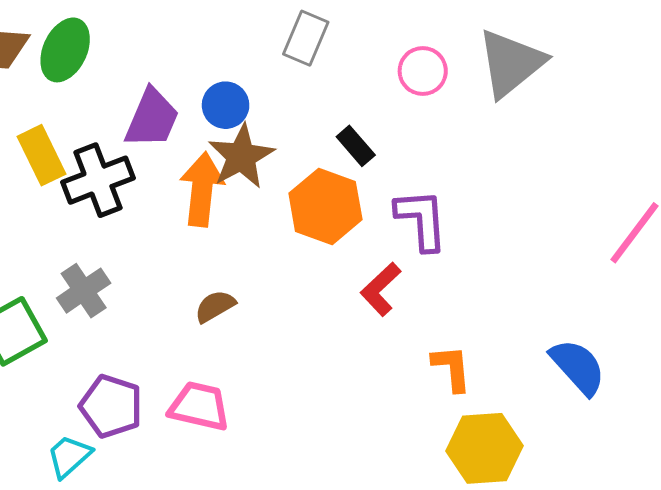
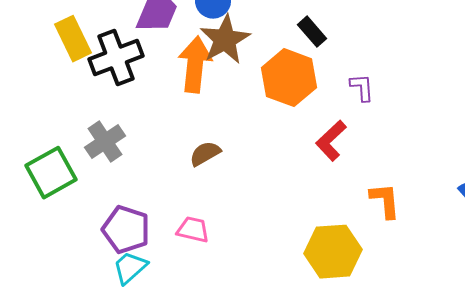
purple L-shape: (421, 220) -> (362, 88), size x0.6
pink trapezoid: (199, 406) -> (193, 230), size x0.7
yellow hexagon: (485, 448) -> (333, 252), moved
cyan trapezoid: (69, 456) -> (130, 268), moved

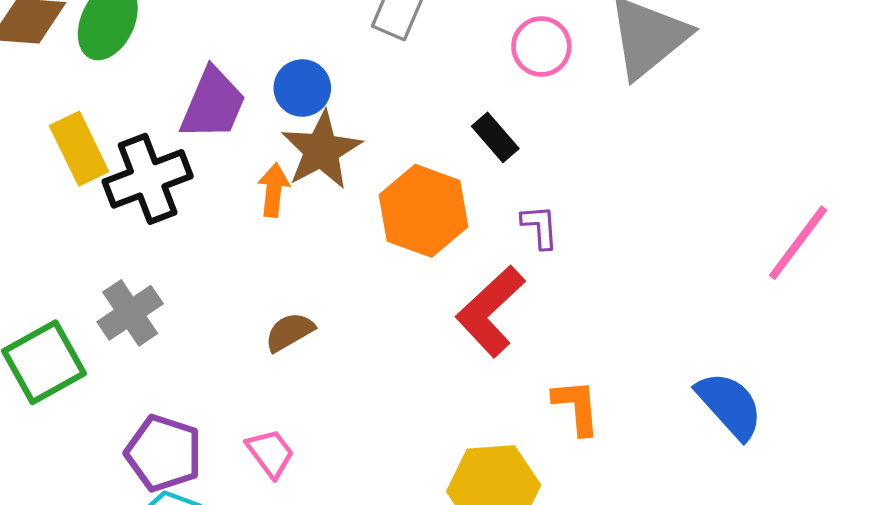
black rectangle: (312, 32) -> (495, 137), moved
orange arrow: (195, 65) -> (274, 190), size x0.6
red L-shape: (331, 141) -> (490, 311), size x1.4
pink trapezoid: (193, 230) -> (270, 453), turned 40

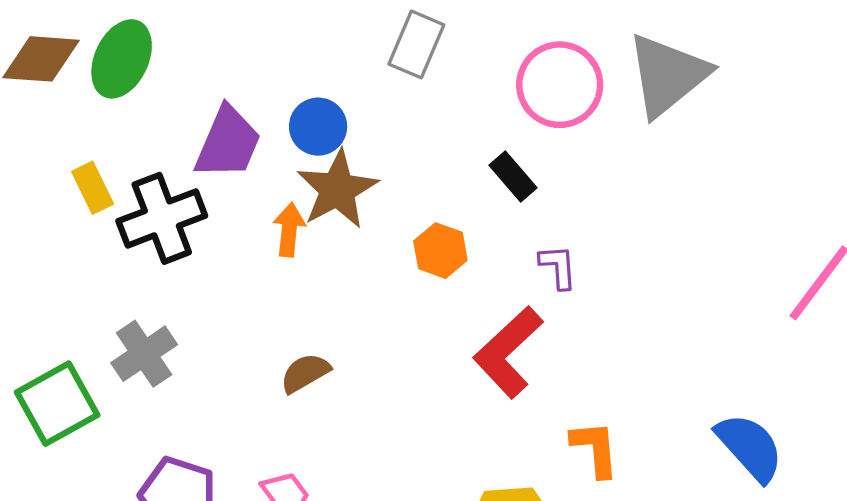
pink circle: (541, 47) -> (560, 85), size x1.4
yellow rectangle: (79, 149) -> (93, 188), size x0.7
orange hexagon: (423, 211) -> (440, 251), size x0.6

